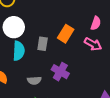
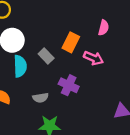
gray rectangle: (43, 44) -> (46, 56), turned -48
pink arrow: (93, 44) -> (93, 58), moved

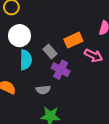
orange rectangle: (71, 42) -> (73, 40), turned 36
purple cross: (69, 85) -> (61, 70), moved

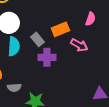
purple cross: (61, 70) -> (47, 57), turned -30
gray semicircle: (43, 90) -> (14, 88), moved

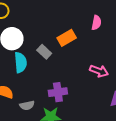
pink arrow: (79, 45) -> (99, 71), moved
purple cross: (47, 57) -> (58, 92), moved

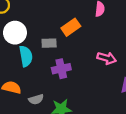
gray rectangle: (44, 52) -> (49, 43), turned -40
purple cross: (58, 92) -> (61, 69), moved

